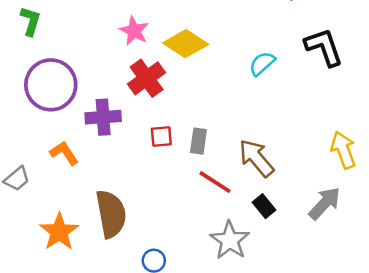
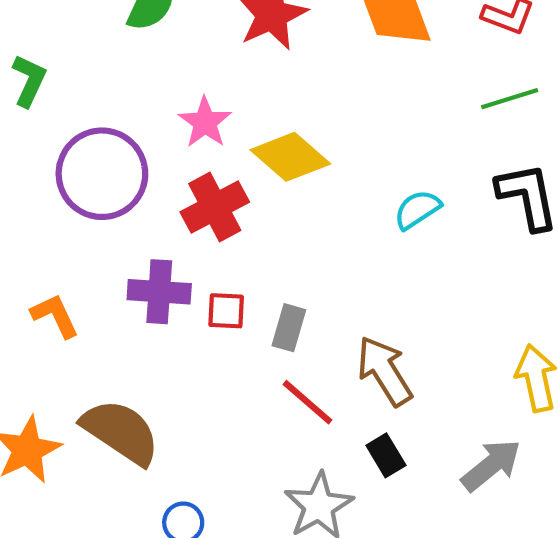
purple circle: (51, 85) -> (102, 174), moved
purple cross: (103, 117) -> (159, 292), moved
brown semicircle: (111, 214) -> (121, 432), turned -54

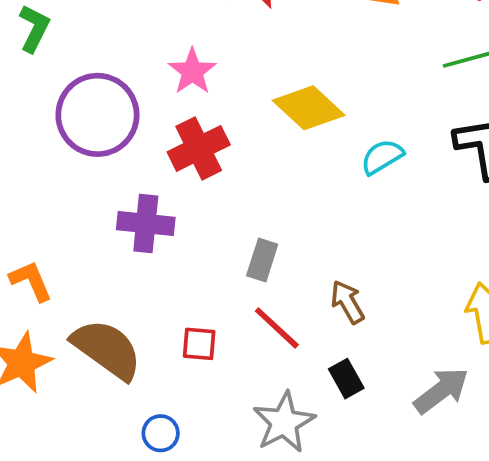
yellow diamond: (290, 157) -> (309, 108), moved
red square: (226, 311) -> (199, 344), moved
orange L-shape: (55, 316) -> (31, 281), moved
brown arrow: (385, 371) -> (347, 302), size x0.7

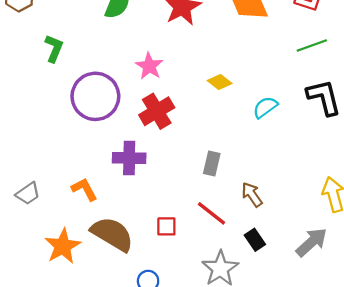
yellow diamond: (309, 108) -> (220, 82), size x0.6
gray rectangle: (262, 260) -> (212, 164), moved
orange L-shape: (31, 281) -> (84, 189), moved

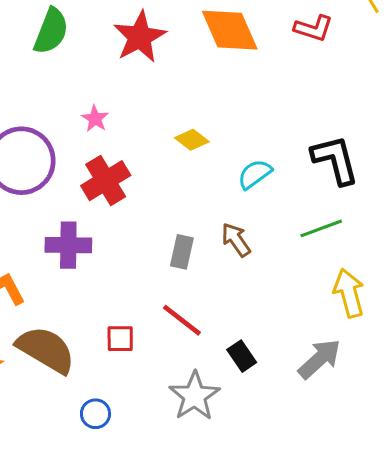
green line: (312, 45) -> (321, 228), moved
pink star: (149, 66) -> (95, 119), size x0.7
brown arrow: (252, 195) -> (236, 240), moved

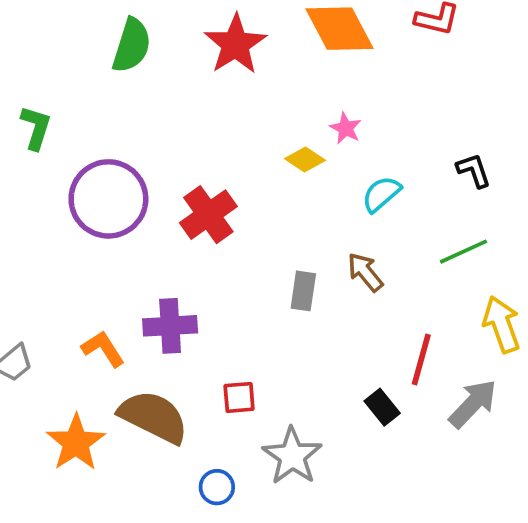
pink star: (95, 119) -> (346, 128), moved
black L-shape: (335, 160) -> (474, 170), size x0.6
purple cross: (68, 245) -> (170, 326), moved
red line: (182, 320) -> (421, 360), moved, turned 72
gray star: (194, 396) -> (292, 456), moved

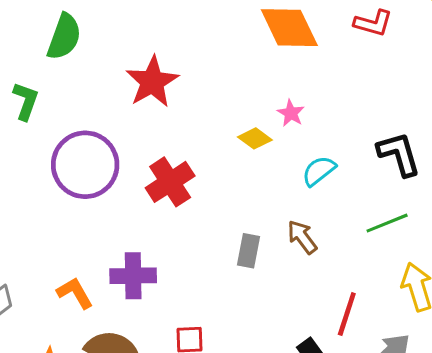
red star: (235, 44) -> (152, 82), moved
green semicircle: (132, 45) -> (64, 37), moved
black L-shape: (474, 170) -> (399, 154), size x1.5

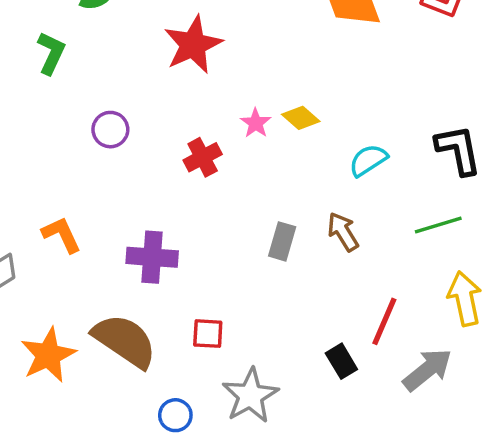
pink star: (291, 113) -> (256, 123), moved
purple circle: (85, 165) -> (110, 130), size x0.5
red cross: (170, 182) -> (203, 157), size x0.7
orange L-shape: (75, 293) -> (61, 235), moved

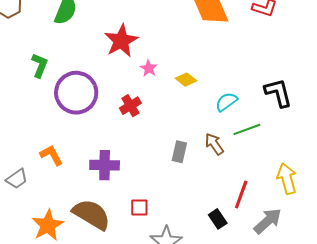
green L-shape: (51, 53) -> (40, 65), moved
pink star: (256, 123) -> (149, 68), moved
purple circle: (110, 130) -> (76, 93), size x2.0
green line: (438, 225) -> (247, 129), moved

